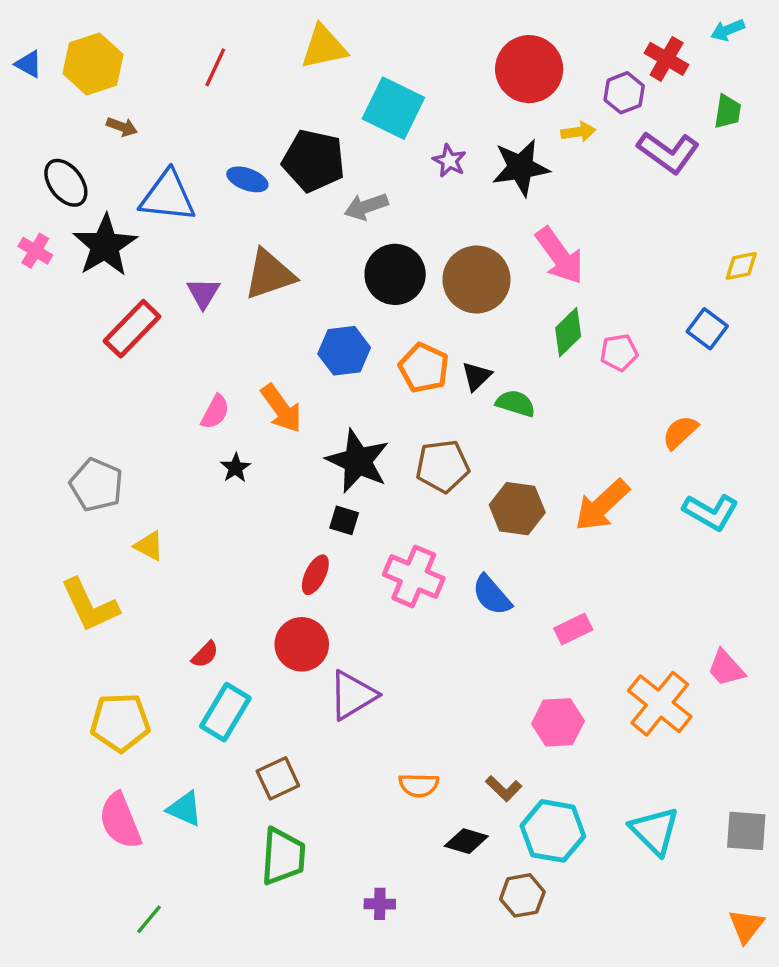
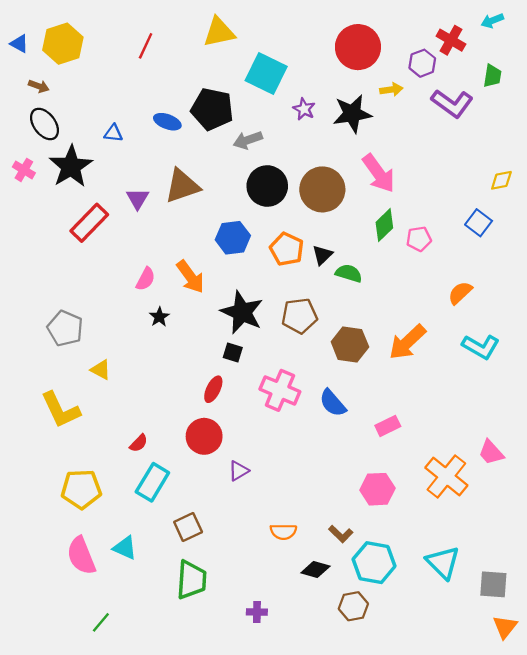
brown arrow: (122, 127) -> (39, 86), moved
blue triangle: (168, 196) -> (113, 133), size x0.5
purple triangle: (353, 695) -> (239, 471), size x0.6
gray square: (746, 831) -> (493, 584), moved

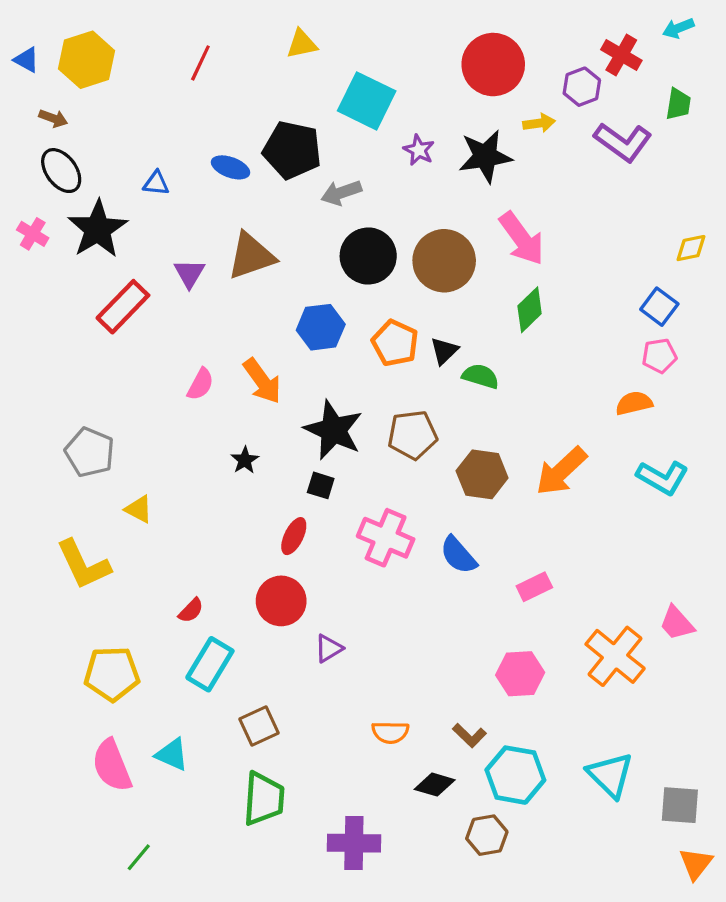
yellow triangle: (219, 32) -> (302, 44), size x0.7
pink pentagon: (419, 239) -> (659, 356), moved
orange semicircle: (460, 293) -> (634, 403), turned 30
black star: (159, 317) -> (245, 460), moved
purple cross: (257, 612) -> (354, 843), size x1.8

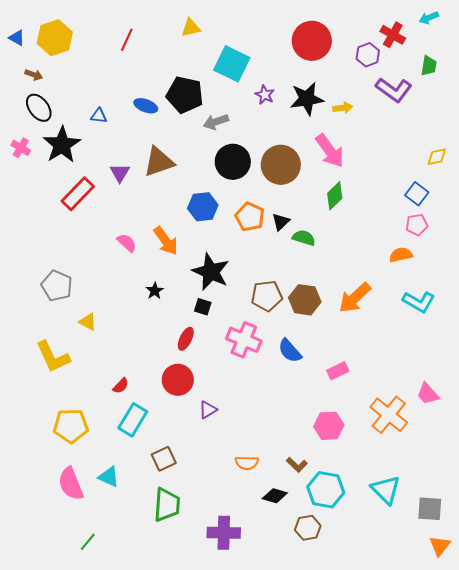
yellow arrow: (539, 123) -> (343, 108), moved
pink semicircle: (200, 384) -> (127, 243), turned -75
brown pentagon: (412, 435) -> (267, 296), moved

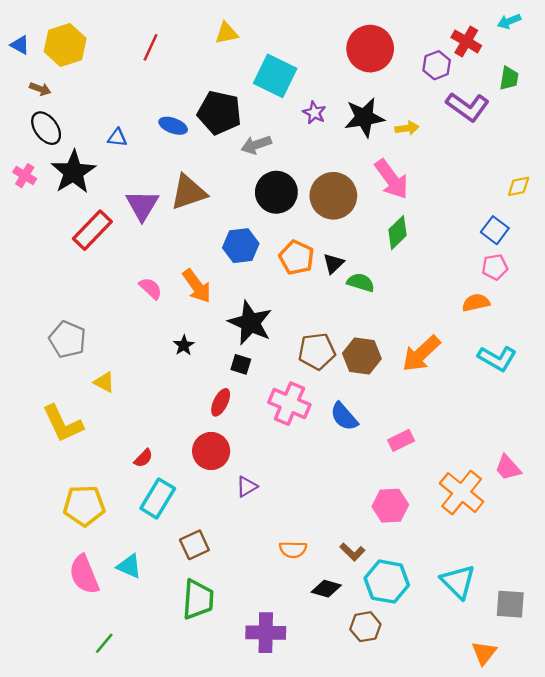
purple triangle: (120, 173) -> (142, 205), size x1.4
orange triangle: (440, 546) -> (484, 653), moved

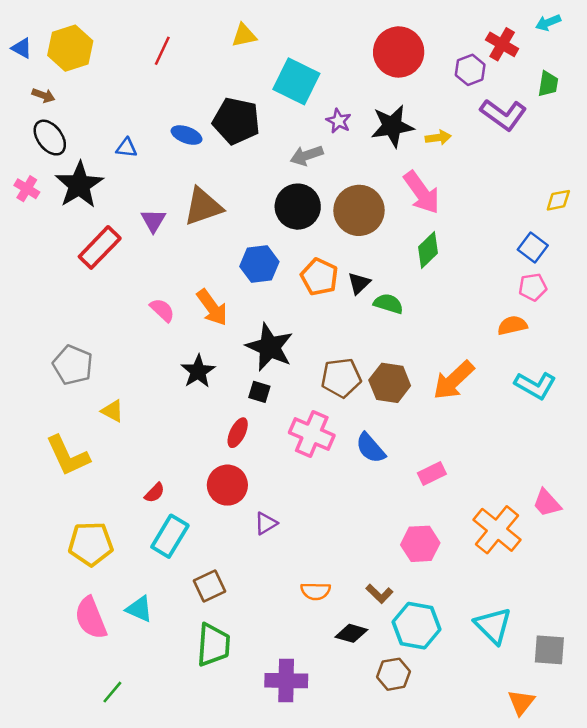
gray arrow: (256, 145) -> (307, 155), moved
purple triangle: (142, 205) -> (153, 221), size x0.7
black star: (184, 345) -> (198, 371), size x1.5

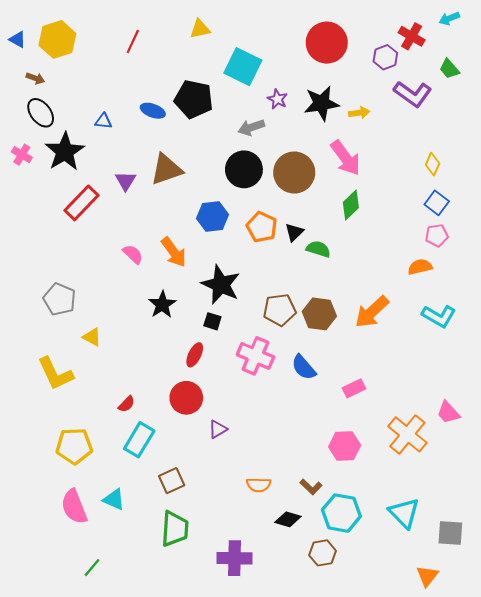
green trapezoid: (548, 84) -> (449, 69), turned 130
yellow diamond: (558, 200) -> (433, 164), moved, turned -55

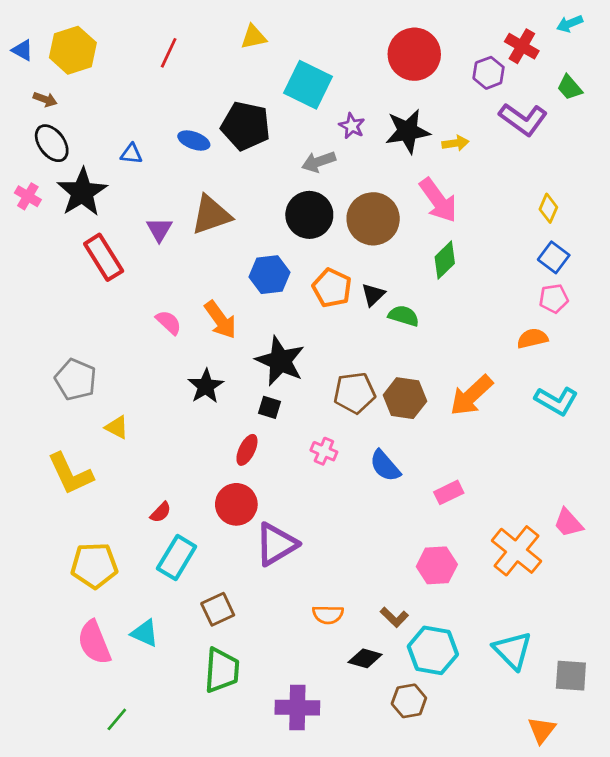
red rectangle: (82, 203) -> (104, 257), turned -76
pink cross: (255, 356) -> (324, 451), size x0.6
purple triangle: (218, 429) -> (276, 544), size x1.8

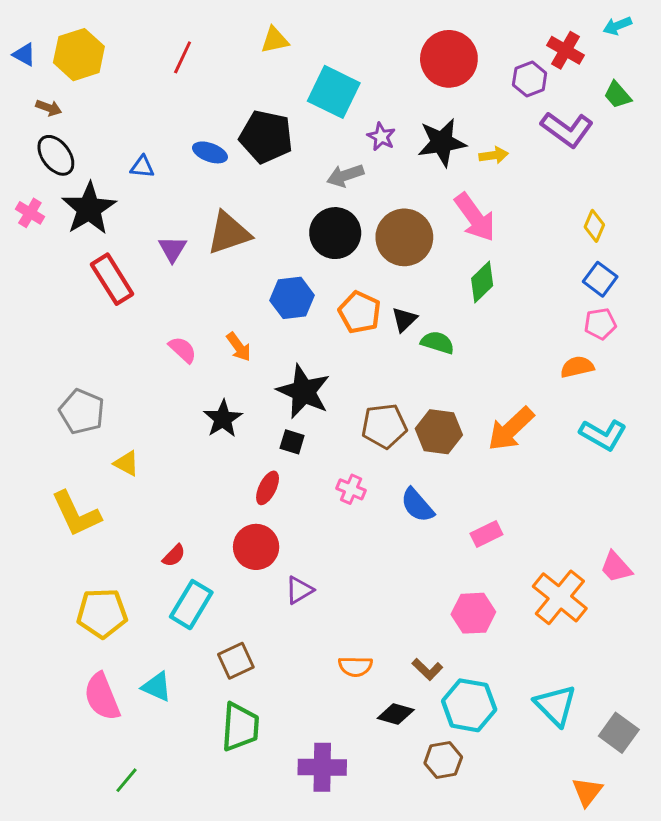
orange arrow: (220, 320) -> (239, 347), size x0.7
purple triangle: (276, 544) -> (299, 590), size x0.6
gray square: (571, 676) -> (619, 733), turned 32

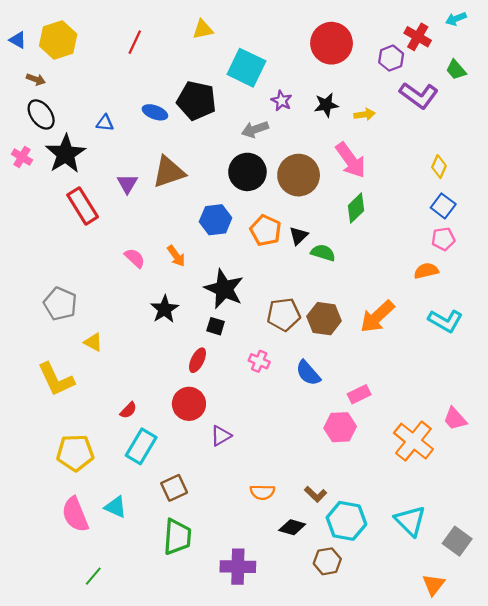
black star: (442, 142) -> (326, 105), size x0.7
pink hexagon: (473, 613) -> (340, 427), moved

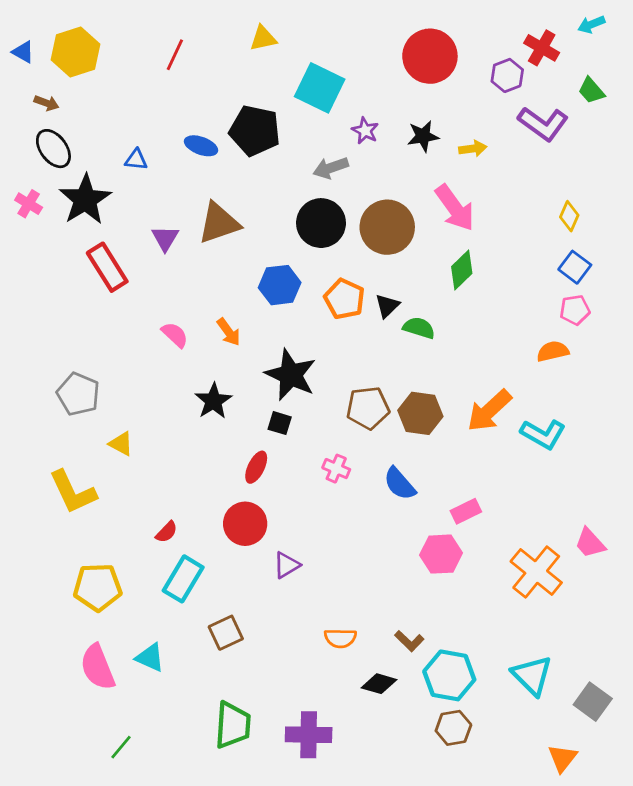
cyan L-shape: (445, 321) -> (543, 434), moved
green trapezoid: (177, 537) -> (233, 725), moved
brown hexagon: (327, 561) -> (453, 728), moved

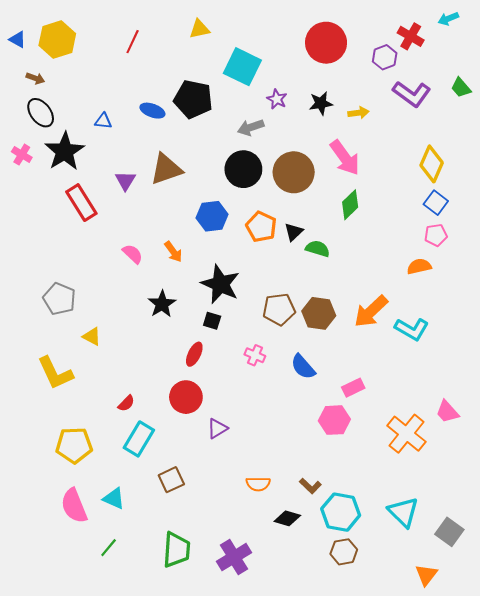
green trapezoid: (591, 91) -> (461, 88), moved
yellow diamond: (569, 216) -> (432, 164), size x1.6
purple cross: (309, 735) -> (234, 557), turned -32
green line: (121, 747) -> (109, 548), moved

